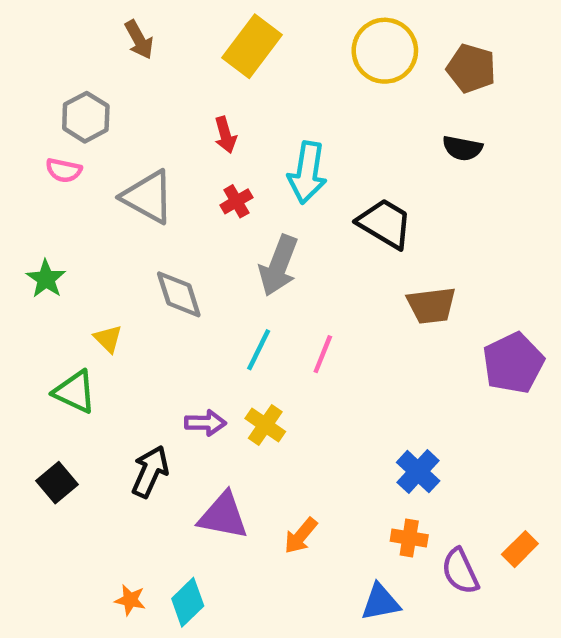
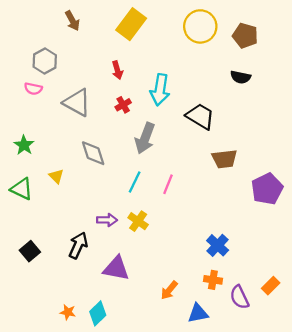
green triangle: (75, 392) -> (22, 189), moved
orange arrow: (301, 536) -> (169, 290), moved

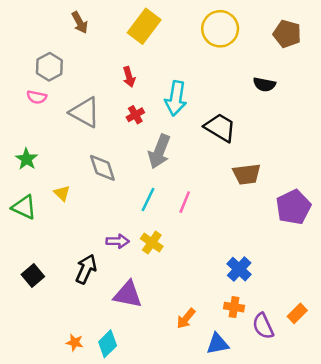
brown pentagon: (245, 36) -> (287, 34), moved

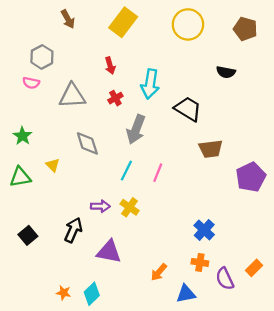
gray triangle: (85, 112) -> (72, 96), turned -32
green triangle: (24, 207) -> (20, 177), turned -35

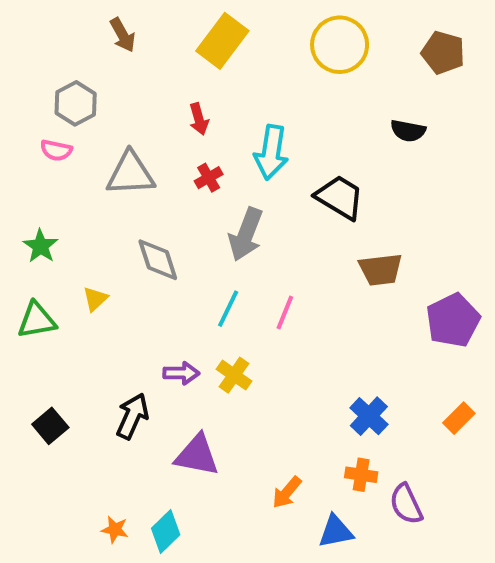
yellow triangle: (53, 165) -> (95, 299), turned 32
orange rectangle: (254, 268) -> (459, 418), moved

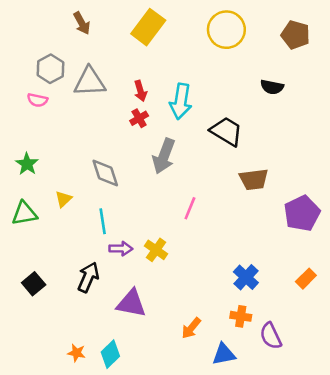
red arrow: (199, 119) -> (140, 91), moved
gray triangle: (130, 174) -> (90, 82), moved
cyan line: (228, 309) -> (103, 221), moved, turned -35

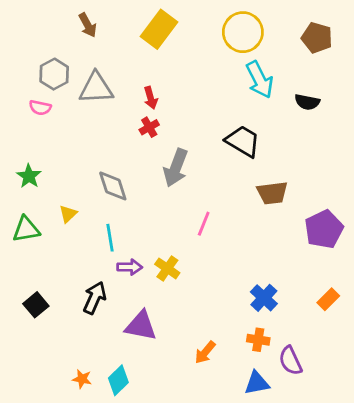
black semicircle: (272, 87) -> (307, 102), moved
cyan arrow: (181, 101) -> (260, 80), moved, turned -36
blue triangle: (224, 354) -> (257, 383), moved

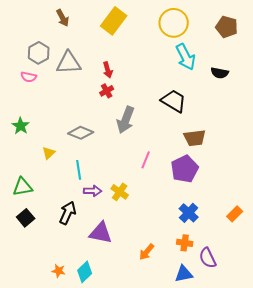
gray diamond: (113, 186) -> (81, 133), turned -50
green triangle: (26, 229) -> (23, 187), moved
purple pentagon: (324, 229) -> (185, 169), moved

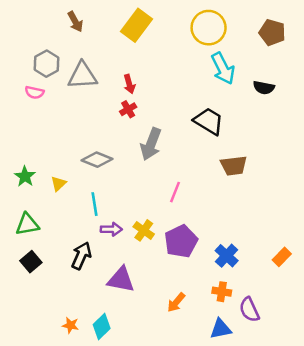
green star: (21, 126) -> (25, 176), moved
purple pentagon: (185, 169) -> (181, 241), moved

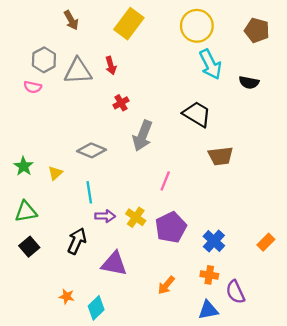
red arrow: (129, 84) -> (111, 65), moved
orange star: (71, 325) -> (67, 296), moved

